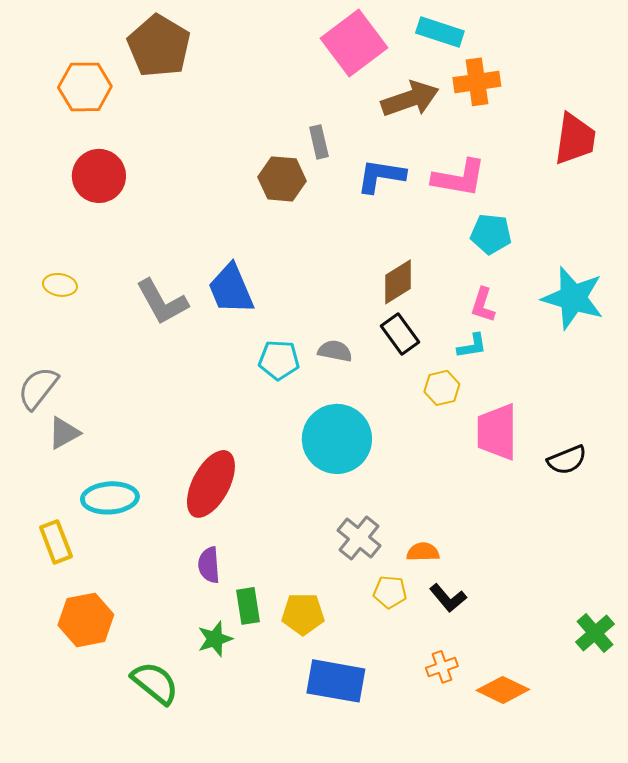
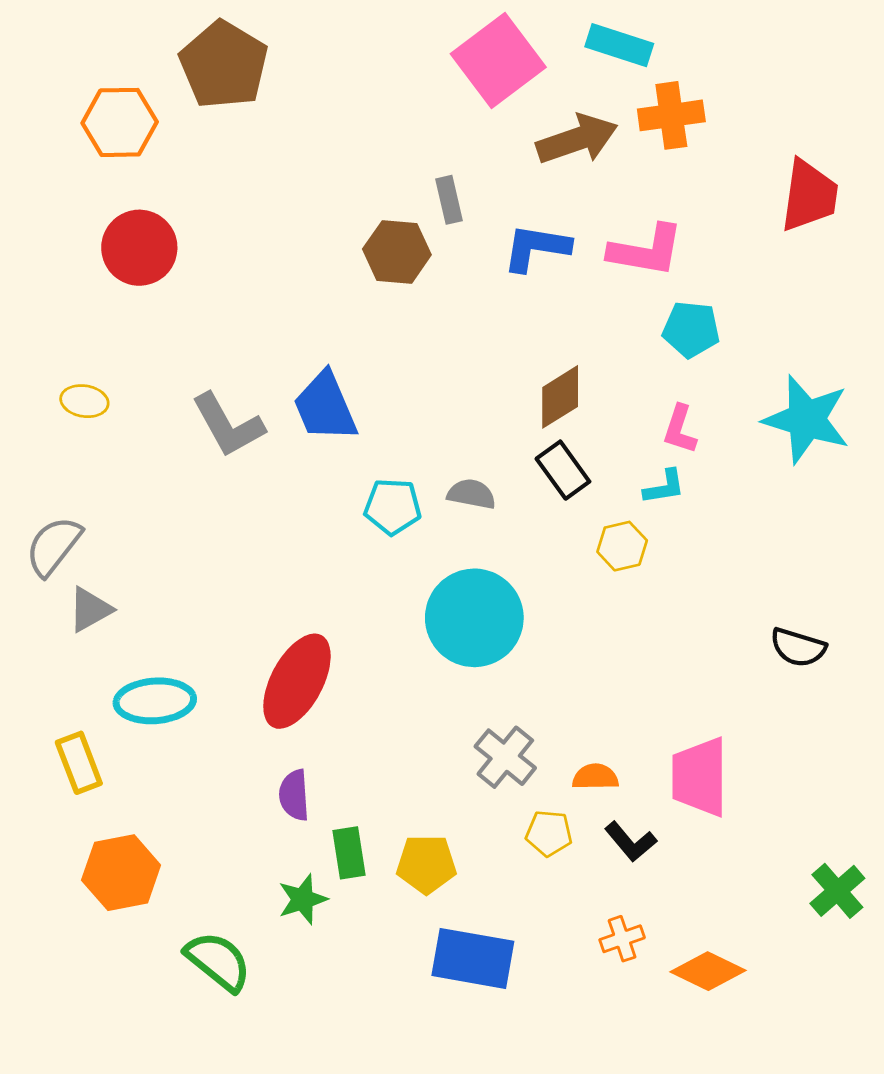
pink trapezoid: (497, 432) -> (699, 777), moved
black semicircle: (567, 460) -> (798, 647), turned 39

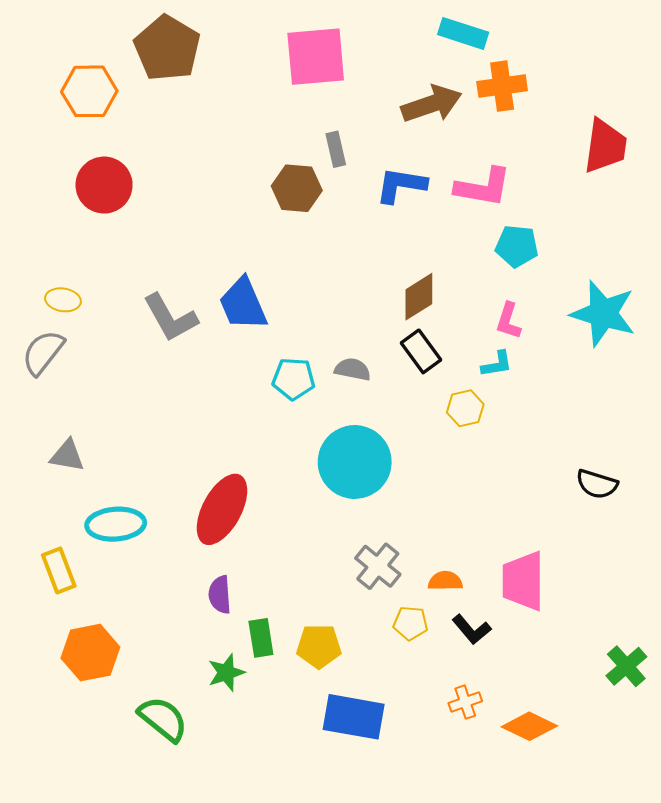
pink square: (498, 61) -> (316, 57), moved, turned 32
gray semicircle: (53, 546) -> (43, 352), moved
gray triangle: (90, 609) -> (67, 456), turned 39

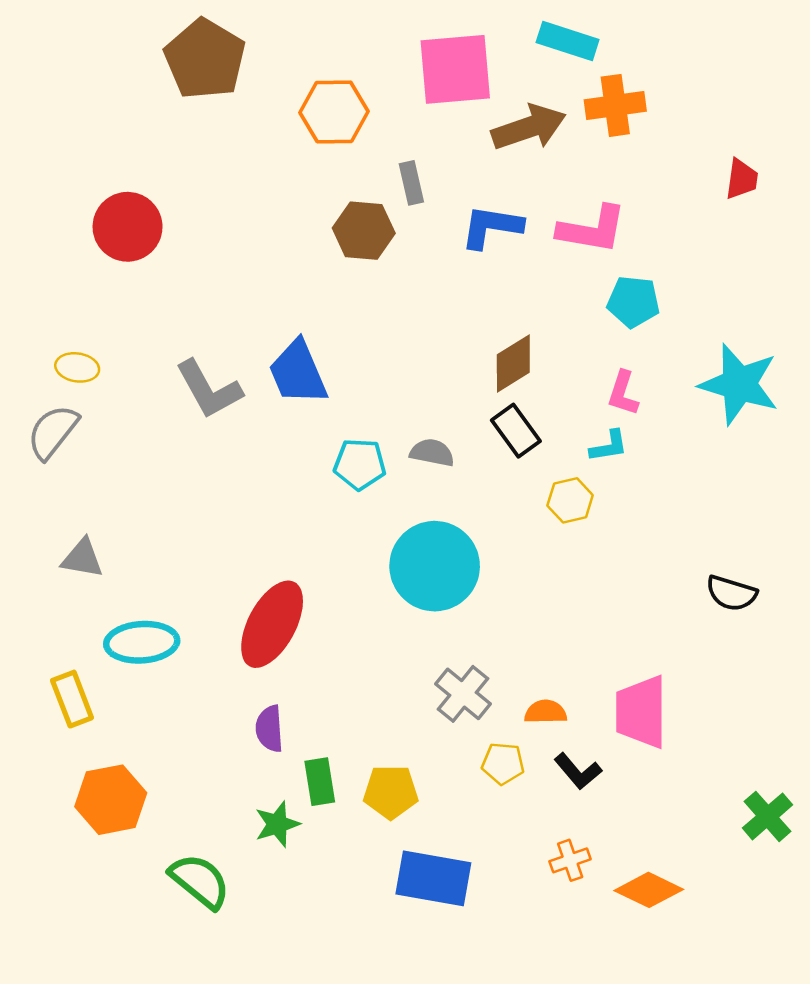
pink square: (316, 57) -> (455, 69), moved
orange hexagon: (89, 91) -> (334, 112), moved
red trapezoid: (605, 146) -> (742, 179), size x0.6

